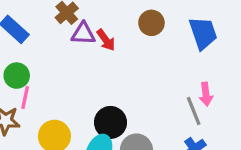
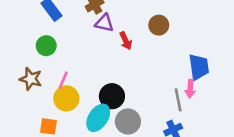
blue trapezoid: (203, 33) -> (199, 67), moved
red arrow: (106, 40) -> (126, 41), moved
pink line: (25, 98) -> (63, 80), moved

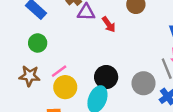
pink line: (63, 80) -> (59, 71), turned 42
gray circle: (128, 121) -> (143, 83), moved

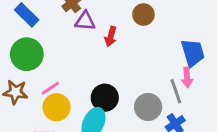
red arrow: (109, 24) -> (111, 36), turned 49
green circle: (38, 43) -> (27, 54), size x1.5

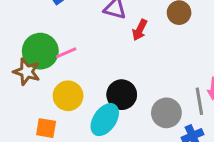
green circle: (27, 54) -> (40, 51), moved
pink line: (50, 88) -> (66, 53), moved

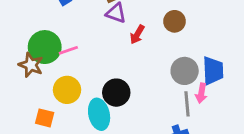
gray circle: (166, 113) -> (185, 71), moved
cyan ellipse: (105, 120) -> (99, 114), turned -52

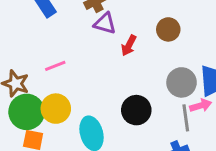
green circle: (45, 47) -> (27, 112), moved
black circle: (116, 93) -> (136, 110), moved
pink arrow: (201, 93) -> (201, 106), turned -114

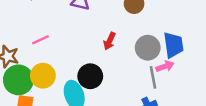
red arrow: (129, 45) -> (110, 41), moved
black circle: (136, 110) -> (90, 76), moved

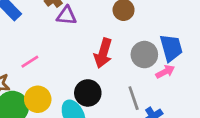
red arrow: (110, 41) -> (103, 53), size x1.5
gray line: (153, 77) -> (134, 98), moved

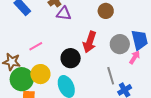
pink arrow: (165, 72) -> (135, 57), turned -32
black circle: (88, 93) -> (71, 58), moved

